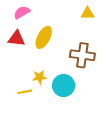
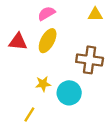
pink semicircle: (22, 12) -> (46, 13), moved
yellow line: (25, 92) -> (29, 114), moved, turned -48

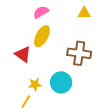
red triangle: (18, 42) -> (23, 54), moved, turned 30
yellow star: (43, 84) -> (35, 84), moved

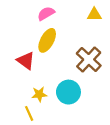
brown cross: (79, 53) -> (89, 59), turned 35
yellow line: (26, 102) -> (29, 113), turned -56

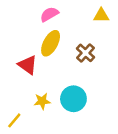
brown cross: (89, 59) -> (86, 53), moved, size x0.7
yellow line: (29, 113) -> (14, 120), moved, turned 64

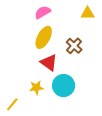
red triangle: (28, 65) -> (49, 63), moved

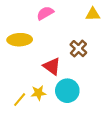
yellow ellipse: (44, 37) -> (20, 40), moved, turned 60
yellow line: (12, 104) -> (20, 100), moved

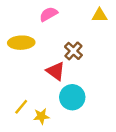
brown cross: (78, 49) -> (73, 51), moved
yellow star: (38, 93) -> (41, 116), moved

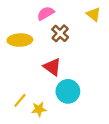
yellow triangle: (100, 15) -> (94, 14), turned 40
brown cross: (73, 51) -> (60, 33), moved

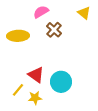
red triangle: (52, 67) -> (36, 75), moved

